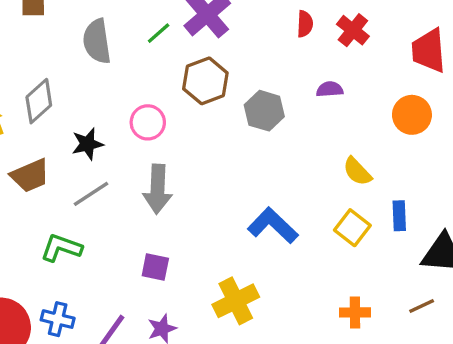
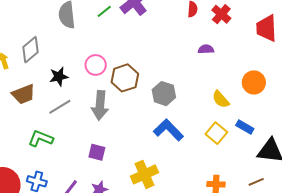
brown hexagon: (205, 81) -> (125, 78), moved
gray hexagon: (264, 111) -> (164, 94), moved
orange circle: (412, 115) -> (254, 82), moved
blue rectangle: (399, 216) -> (245, 127), turned -60

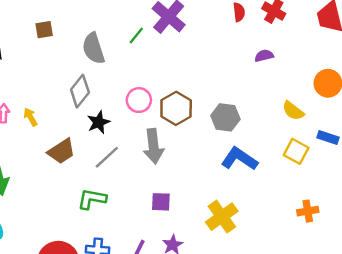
gray diamond: (31, 50) -> (80, 91), moved

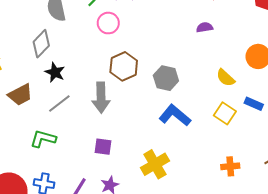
pink circle: (139, 100) -> (108, 23), moved
black star: (99, 122) -> (55, 72), turned -30

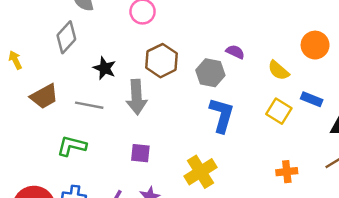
purple semicircle: (205, 27) -> (235, 52), moved, turned 35
black star: (55, 72) -> (105, 68), moved
gray line: (59, 103) -> (89, 105), turned 50
blue L-shape: (175, 115) -> (222, 115), turned 68

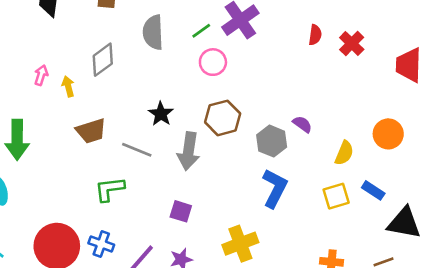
gray diamond: (66, 37) -> (103, 60), moved
yellow semicircle: (278, 70) -> (344, 153), turned -120
yellow square: (279, 111) -> (336, 196), turned 30
green L-shape: (72, 146) -> (110, 189), turned -32

